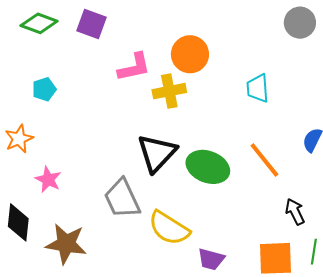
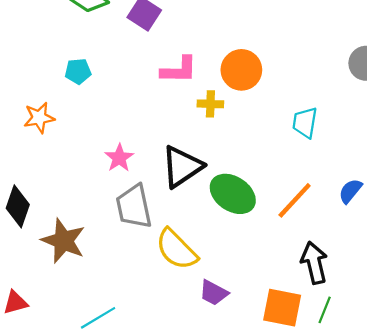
yellow cross: (169, 91) -> (210, 104), size x0.7
orange line: (264, 160) -> (295, 200), turned 69
pink star: (48, 179) -> (119, 158), moved
black arrow: (295, 212) -> (314, 263), size x1.4

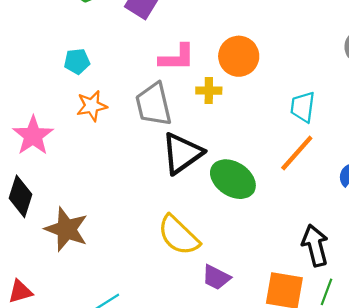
orange star: (39, 118) -> (92, 106), moved
pink star: (119, 158) -> (33, 136), moved, size x1.4
orange line: (295, 200) -> (297, 153), moved
gray trapezoid: (134, 207) -> (154, 104), moved

